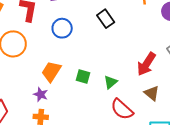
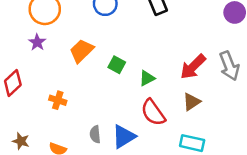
brown triangle: (152, 93) -> (192, 102), turned 35
purple star: (41, 94) -> (37, 42), moved

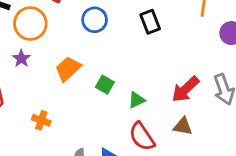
brown triangle: (192, 102) -> (183, 126), turned 42

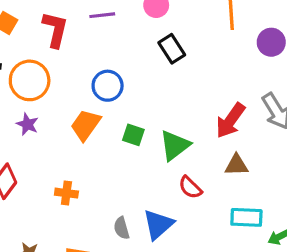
blue circle: (95, 20) -> (108, 86), moved
green triangle: (136, 100) -> (175, 145), size x1.5
red semicircle: (142, 136) -> (190, 187), size x0.7

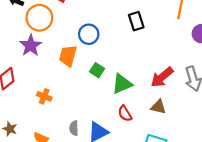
purple star: (27, 124) -> (31, 46), size x1.5
orange trapezoid: (86, 125) -> (68, 56), turned -35

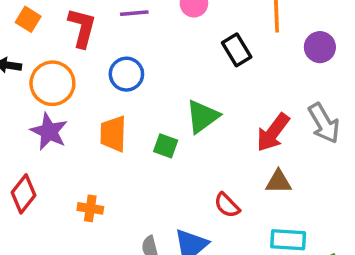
black rectangle: (136, 21) -> (237, 50), moved
blue circle: (89, 34) -> (126, 74), moved
green triangle: (122, 84) -> (202, 116), moved

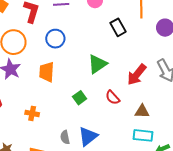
green square: (166, 146) -> (80, 98), moved, turned 32
brown triangle: (278, 182) -> (142, 111), moved
red semicircle: (227, 205) -> (113, 98), moved

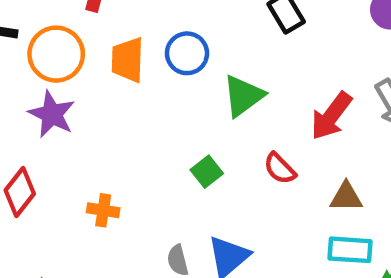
blue circle: (55, 39) -> (187, 53), moved
orange trapezoid: (47, 72) -> (128, 60), moved

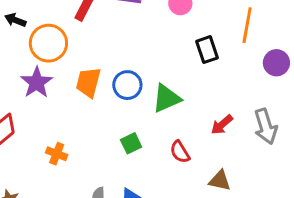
blue circle: (187, 53) -> (127, 85), moved
orange trapezoid: (128, 60) -> (88, 82), moved
red arrow: (331, 116) -> (222, 125), size x0.7

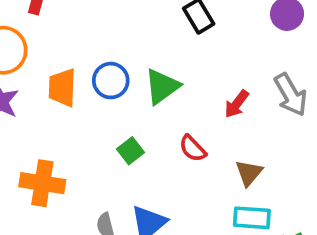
orange cross: (57, 154) -> (42, 183), size x1.6
brown triangle: (220, 181) -> (249, 173), turned -50

